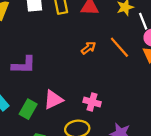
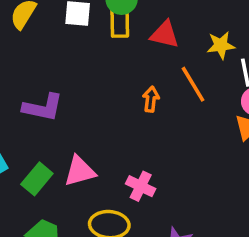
orange line: (119, 47) -> (193, 84), moved
orange arrow: (89, 48) -> (151, 99), turned -56

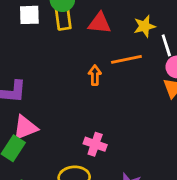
orange line: (193, 84) -> (126, 59), turned -64
pink triangle: (80, 171) -> (25, 128), moved

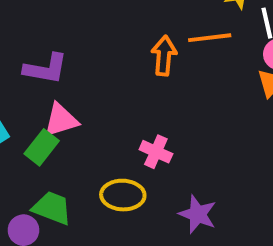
orange arrow: (95, 75) -> (164, 56), size x1.4

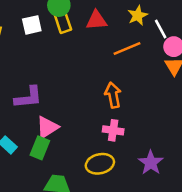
orange arrow: (164, 56) -> (113, 95), moved
purple star: (198, 214) -> (151, 163), turned 30

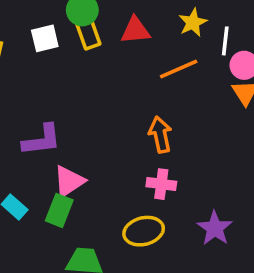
white line: (161, 29) -> (225, 41), turned 36

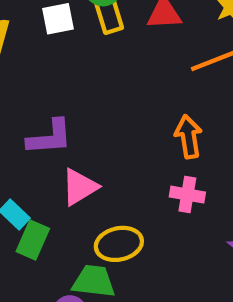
green rectangle: (59, 210) -> (33, 240), moved
yellow ellipse: (144, 231) -> (119, 244), moved

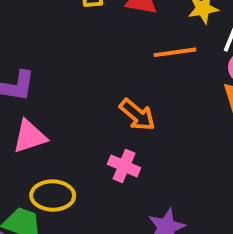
orange arrow: (189, 137) -> (137, 115), turned 126

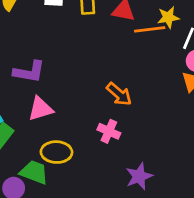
orange line: (175, 52) -> (150, 29), moved

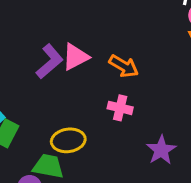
purple L-shape: (29, 72) -> (50, 61), moved, turned -40
pink triangle: (40, 109) -> (75, 57), moved

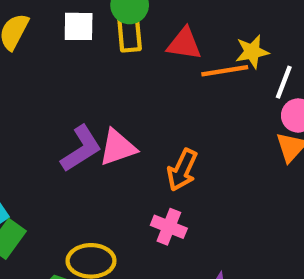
orange arrow: (124, 66) -> (182, 170), turned 76

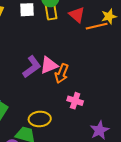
red triangle: (184, 44) -> (77, 15), turned 36
orange arrow: (182, 170) -> (62, 73), moved

